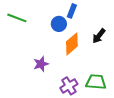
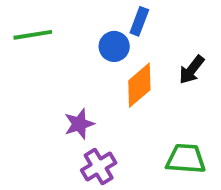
green line: (17, 18) -> (33, 35), turned -30
purple cross: (69, 86) -> (99, 167), moved

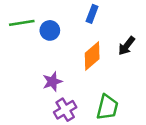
blue circle: (114, 46) -> (50, 30), moved
green trapezoid: (186, 159) -> (107, 107), moved, turned 100

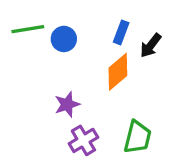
blue rectangle: (92, 14) -> (121, 32), moved
black arrow: (127, 46) -> (151, 46), moved

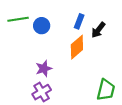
green trapezoid: (137, 137) -> (106, 90), moved
purple cross: (83, 140) -> (42, 92), moved

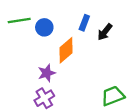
orange diamond: (77, 47) -> (66, 50), moved
green trapezoid: (106, 90) -> (113, 96), turned -125

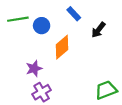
blue rectangle: (84, 23) -> (74, 14), moved, turned -64
purple star: (47, 73) -> (34, 69), moved

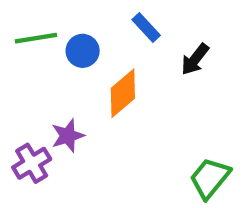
green trapezoid: (106, 90) -> (210, 178), turned -30
purple cross: (42, 92) -> (32, 163), moved

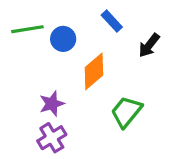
purple cross: (32, 163) -> (52, 138), moved
green trapezoid: (210, 178) -> (126, 112), moved

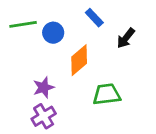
green trapezoid: (126, 112) -> (107, 94), turned 44

